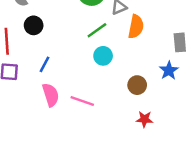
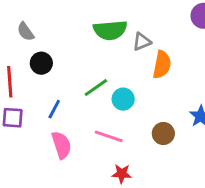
green line: (97, 30) -> (96, 88), moved
pink line: (82, 101) -> (109, 136), moved
red star: (144, 119) -> (122, 174), moved

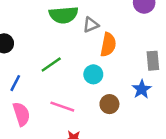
cyan circle: (123, 99) -> (93, 74), moved

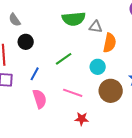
gray triangle: (91, 25) -> (96, 27), turned 32
brown circle: (109, 104) -> (111, 91), size x1.5

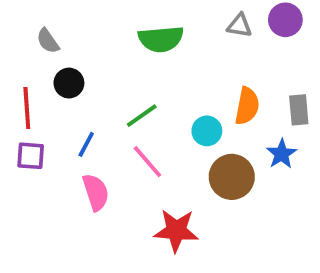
gray triangle: (96, 27) -> (239, 26), moved
orange semicircle: (110, 43) -> (247, 106), moved
pink line: (73, 93) -> (147, 162), moved, turned 30
red star: (82, 119) -> (176, 231), size x1.6

